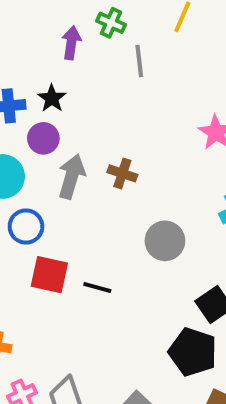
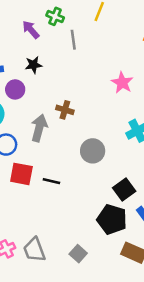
purple arrow: (71, 43) -> (31, 30), turned -48
black star: (52, 98) -> (33, 65), moved, turned 30
gray arrow: (71, 177) -> (39, 128), moved

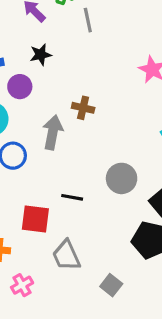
gray circle: (93, 151) -> (122, 178), moved
red square: (21, 174) -> (35, 219), moved
gray trapezoid: (34, 250) -> (66, 255), moved

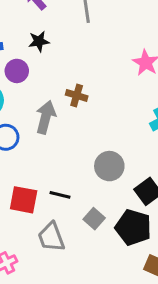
black line: (72, 197) -> (60, 195), moved
gray square: (111, 285) -> (94, 219), moved

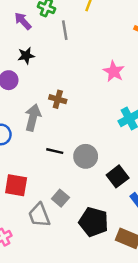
black line: (60, 195) -> (55, 151), moved
gray square: (94, 219) -> (60, 198), moved
black pentagon: (133, 227) -> (94, 222), moved

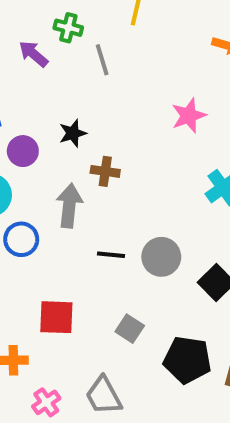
black star: (26, 56) -> (73, 133), moved
pink star: (114, 71) -> (189, 116), turned 30
gray trapezoid: (39, 215) -> (104, 396), moved

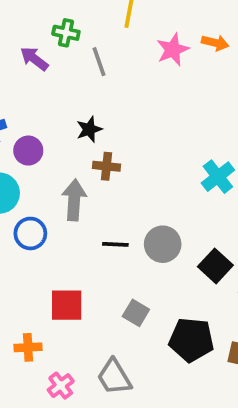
pink star: (189, 116) -> (173, 50), moved
black star: (73, 133) -> (89, 129), moved

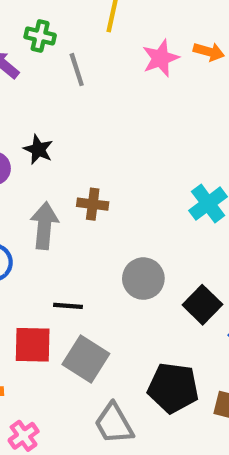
black star: (89, 129) -> (38, 150), moved, turned -30
brown cross: (107, 166) -> (93, 204), moved
black line: (115, 244) -> (68, 306), moved
gray square: (136, 313) -> (86, 359), moved, size x1.5
gray trapezoid: (114, 377) -> (114, 424), moved

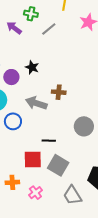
gray line: (77, 70) -> (49, 29), turned 70
gray arrow: (44, 226) -> (36, 103), turned -75
pink cross: (24, 436) -> (35, 193), moved

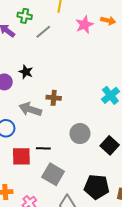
red square: (33, 160) -> (21, 156), moved

